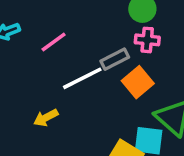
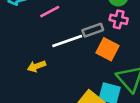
orange square: (138, 82) -> (107, 49), turned -30

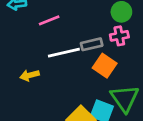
pink cross: (119, 19) -> (119, 36), turned -30

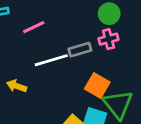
orange square: (105, 66) -> (97, 86), moved
yellow arrow: (30, 75) -> (17, 86), turned 36

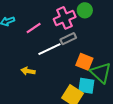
pink cross: (108, 39) -> (65, 18), moved, size x1.5

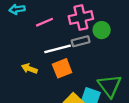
green circle: (85, 10) -> (102, 30), moved
orange square: (84, 62) -> (62, 68), moved, turned 36

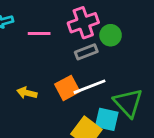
pink line: (45, 22) -> (39, 33), turned 30
white line: (58, 49) -> (90, 87), moved

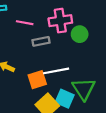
gray rectangle: (86, 52) -> (41, 41), moved
orange square: (67, 88) -> (37, 80), moved

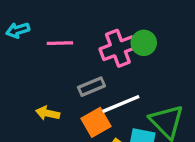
pink cross: (60, 21) -> (118, 48), moved
gray rectangle: (41, 41) -> (91, 87), moved

